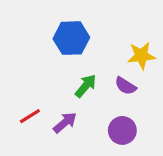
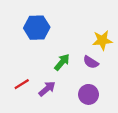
blue hexagon: (71, 38) -> (37, 28), moved

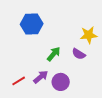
red line: (22, 84) -> (19, 81), moved
purple circle: (89, 94) -> (61, 82), moved

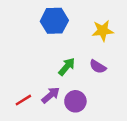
blue hexagon: (32, 24) -> (54, 21), moved
yellow star: (89, 35) -> (103, 31), moved

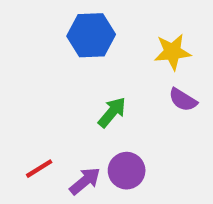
purple semicircle: (98, 67) -> (183, 100), moved
purple arrow: (51, 95) -> (85, 181), moved

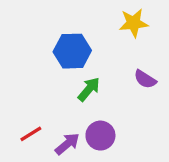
blue hexagon: (91, 35) -> (72, 51), moved
yellow star: (172, 52) -> (134, 23), moved

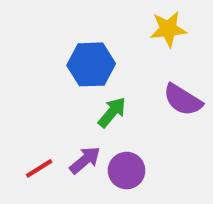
purple semicircle: (145, 79) -> (183, 100), size x1.4
purple arrow: (67, 144) -> (85, 160), moved

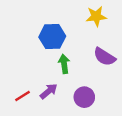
green arrow: (112, 112) -> (64, 64), turned -48
purple circle: (127, 171) -> (84, 97), moved

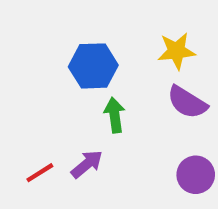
yellow star: (96, 16) -> (176, 51), moved
purple circle: (84, 97) -> (196, 175), moved

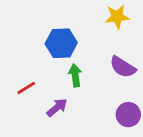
yellow star: (176, 51) -> (117, 17), moved
red line: (40, 173) -> (26, 88), moved

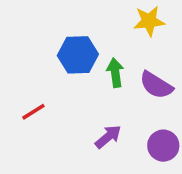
green arrow: (75, 75) -> (115, 73), moved
purple arrow: (57, 108) -> (108, 137), moved

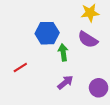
green arrow: (115, 73) -> (63, 52), moved
purple semicircle: (156, 85) -> (88, 40), moved

